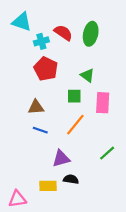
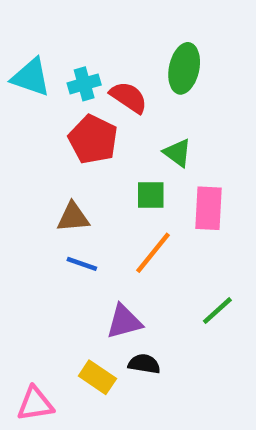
cyan triangle: (22, 22) -> (31, 77), moved
red semicircle: (63, 33) -> (129, 97), moved
yellow rectangle: (48, 186) -> (97, 377), turned 35

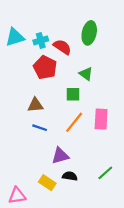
cyan triangle: (31, 77) -> (15, 37), turned -36
pink rectangle: (209, 208) -> (101, 119), moved
green line: (217, 311) -> (105, 173), moved

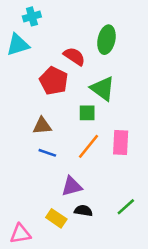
cyan cross: (41, 40) -> (32, 16), moved
green triangle: (86, 74) -> (103, 88), size x1.5

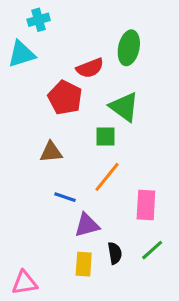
red semicircle: (74, 56) -> (90, 68), turned 125
pink rectangle: (121, 143) -> (146, 205), moved
blue line: (47, 153) -> (65, 197), moved
black semicircle: (83, 211) -> (115, 253), moved, turned 72
yellow rectangle: (56, 218) -> (84, 264), moved, turned 60

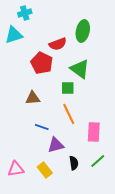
orange line: (107, 177) -> (69, 114), turned -65
yellow rectangle: (84, 264) -> (45, 170), moved, turned -42
pink triangle: (25, 283) -> (16, 169), moved

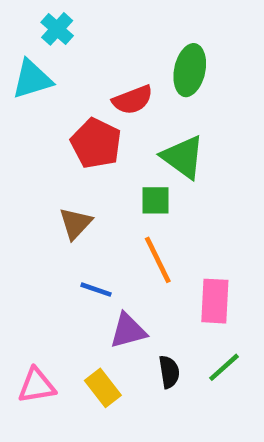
cyan cross: (25, 13) -> (57, 29), turned -32
brown triangle: (33, 98) -> (75, 223), turned -42

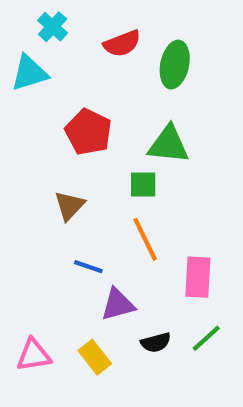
red semicircle: (133, 100) -> (122, 44), moved
green triangle: (183, 157) -> (168, 145), turned -30
black semicircle: (169, 372) -> (156, 342), turned 84

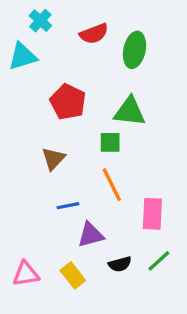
blue line: (88, 267) -> (68, 206), turned -30

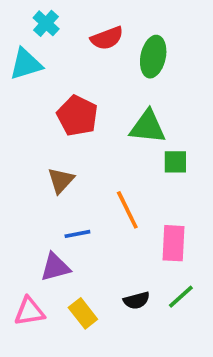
green square: (110, 142) -> (175, 162), moved
purple triangle: (91, 235) -> (55, 267), moved

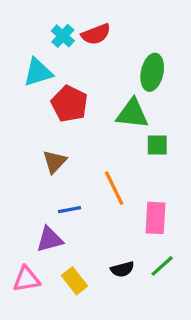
cyan cross: (46, 23) -> (63, 36), moved
green ellipse: (153, 57) -> (152, 72), moved
cyan triangle: (26, 64) -> (38, 72), moved

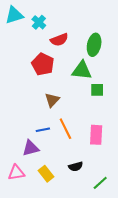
red semicircle: (96, 34) -> (59, 40), moved
cyan triangle: (38, 72) -> (14, 15), moved
brown triangle: (55, 162) -> (52, 100), moved
orange line: (114, 188) -> (65, 129), moved
green line: (162, 266) -> (100, 183), moved

